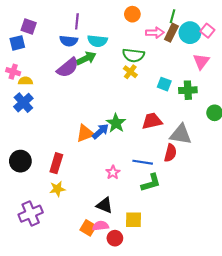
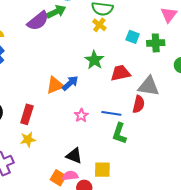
green star: (116, 123) -> (94, 60), moved
pink star: (113, 172) -> (81, 115), moved
green L-shape: (151, 183) -> (119, 133), turned 125

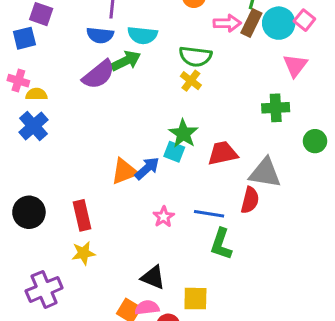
cyan square: (133, 37) -> (174, 152), moved
red rectangle: (27, 114) -> (82, 215), turned -30

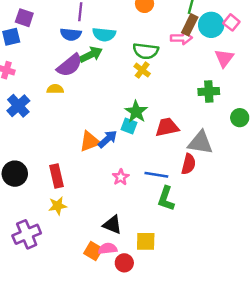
pink arrow: (227, 23) -> (181, 38), moved
yellow semicircle: (37, 94) -> (55, 89), moved

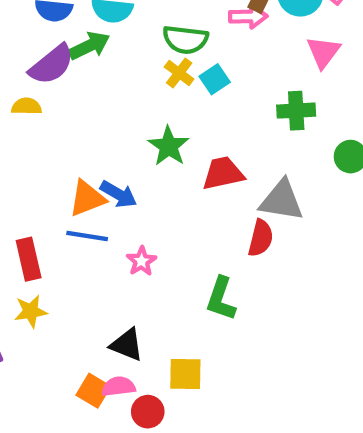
cyan square: (129, 126) -> (215, 79), moved, turned 35
blue arrow: (108, 139) -> (118, 194), turned 72
blue line: (156, 175) -> (87, 236), moved

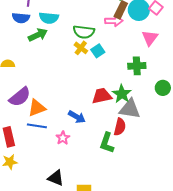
purple semicircle: (52, 65) -> (20, 97), moved
green star: (169, 146) -> (122, 94), moved
blue arrow: (118, 194) -> (77, 117), moved
green L-shape: (221, 299) -> (107, 143), moved

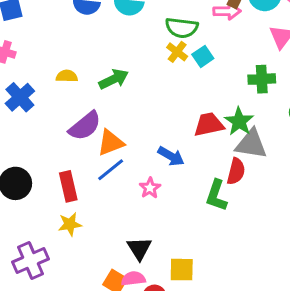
green arrow: (38, 35) -> (114, 79), moved
blue line: (37, 126) -> (111, 170), turned -48
black triangle: (56, 178) -> (139, 248), turned 36

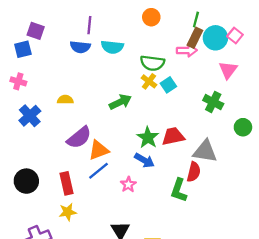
green arrow: (114, 79) -> (120, 102), moved
green cross: (262, 79) -> (213, 102), turned 30
green star: (239, 121) -> (148, 138), moved

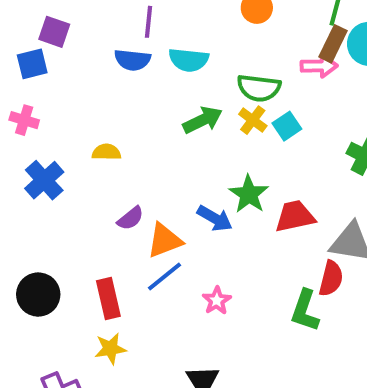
green arrow: (120, 102) -> (203, 120), moved
purple semicircle: (79, 138) -> (130, 218), size x0.6
green star: (148, 138) -> (249, 194), moved
blue arrow: (144, 160) -> (215, 218), moved

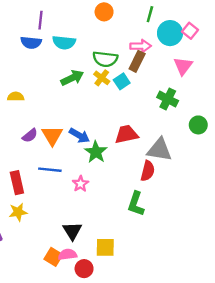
brown rectangle: (333, 44) -> (137, 61), moved
green star: (249, 194) -> (96, 152), moved
orange triangle: (165, 240) -> (52, 136), moved, turned -40
blue line: (165, 276) -> (50, 170), turned 45
green L-shape: (305, 311) -> (136, 204), moved

